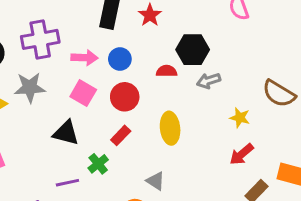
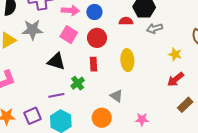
red rectangle: (121, 135) -> (94, 64), turned -48

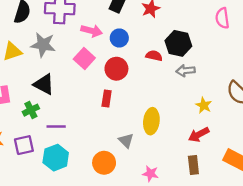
yellow ellipse: (127, 60) -> (151, 121), moved
black triangle: (56, 61) -> (44, 84), moved
green cross: (78, 83) -> (31, 110), moved
brown rectangle: (185, 105) -> (193, 165), moved, turned -63

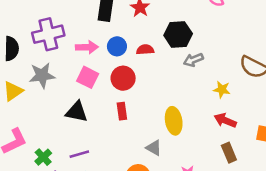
red semicircle: (154, 56) -> (145, 50), moved
black triangle: (44, 84) -> (77, 112), moved
green cross: (31, 110) -> (43, 157), moved
red arrow: (199, 135) -> (225, 120), turned 66

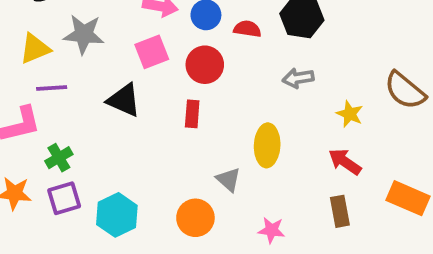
gray arrow: (193, 60) -> (298, 78), moved
pink square: (88, 77) -> (152, 52), turned 30
purple line: (79, 154) -> (52, 88), moved

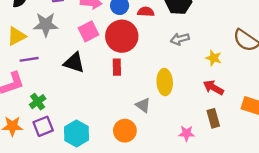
red circle: (205, 65) -> (122, 36), size x1.4
pink star: (272, 230) -> (186, 133), moved

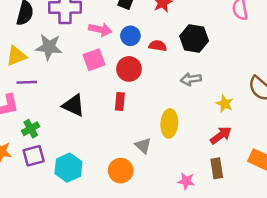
red circle: (122, 36) -> (129, 69), size x0.7
black triangle: (74, 63) -> (74, 105), moved
red arrow: (213, 88) -> (221, 135), turned 108

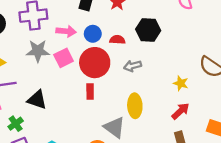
gray star: (49, 47) -> (38, 51), moved
red circle: (129, 69) -> (95, 63), size x1.4
gray arrow: (191, 79) -> (133, 66), moved
black triangle: (74, 105) -> (37, 100), moved
gray triangle: (143, 146) -> (114, 127), size x1.5

